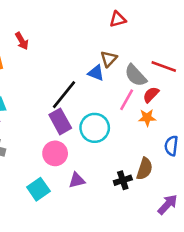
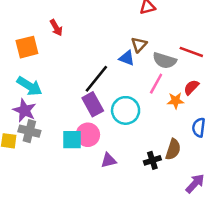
gray semicircle: (136, 75) -> (165, 60), turned -30
red semicircle: (151, 95) -> (191, 87), moved
cyan square: (38, 189) -> (72, 140), moved, turned 35

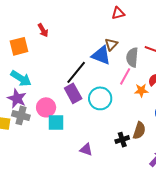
blue triangle: (127, 58) -> (101, 55), size x1.5
gray semicircle: (165, 60) -> (132, 57), turned 78
pink circle: (88, 135) -> (46, 107), moved
purple triangle: (109, 160) -> (86, 150), moved, turned 32

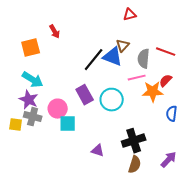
black line: (76, 72) -> (94, 60), moved
pink line: (125, 76) -> (137, 78), turned 48
orange star: (141, 90) -> (153, 92), size x1.5
brown semicircle: (139, 131) -> (135, 165), moved
black cross: (122, 140) -> (134, 141), size x1.6

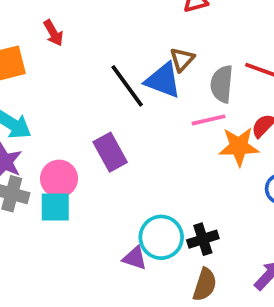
black line: (94, 60) -> (127, 86), turned -75
cyan circle: (112, 100) -> (161, 237), moved
cyan square: (68, 124) -> (55, 207), moved
black cross: (134, 141) -> (203, 239), size x0.7

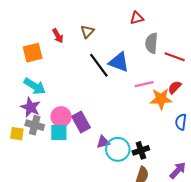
brown triangle: (182, 59) -> (87, 32), moved
gray semicircle: (222, 84) -> (151, 43), moved
purple rectangle: (110, 152) -> (81, 122), moved
purple triangle: (135, 258) -> (103, 142), moved, turned -32

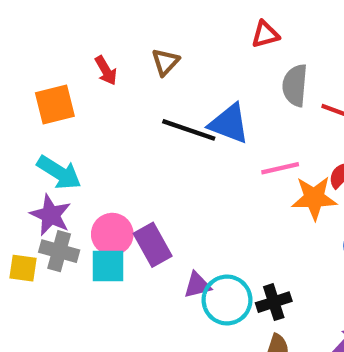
black line: (99, 65) -> (189, 130), turned -35

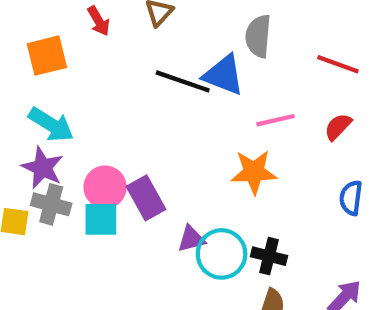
gray semicircle: (295, 85) -> (258, 36), moved
orange star: (314, 198) -> (254, 172), moved
black cross: (274, 302) -> (269, 256), turned 32

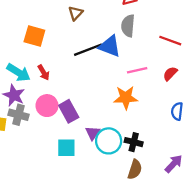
red arrow: (99, 21) -> (44, 72), moved
orange square: (47, 56) -> (34, 36), moved, turned 30
black line: (183, 81) -> (88, 50), turned -40
cyan square: (101, 219) -> (66, 148), moved
purple triangle: (191, 239) -> (93, 133), turned -42

